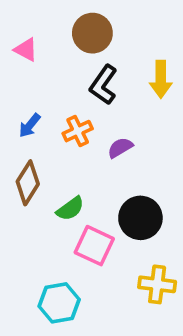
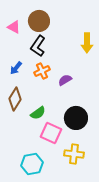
brown circle: (92, 33) -> (39, 21), moved
black L-shape: (103, 85) -> (38, 46), moved
yellow cross: (157, 284) -> (74, 154), moved

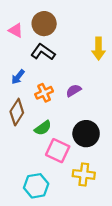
black L-shape: (38, 46) -> (43, 52), turned 90
orange cross: (42, 71) -> (44, 93), moved

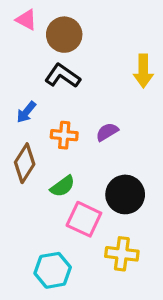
pink triangle: (16, 30) -> (26, 20), moved
orange cross: (44, 93) -> (64, 135), turned 30

